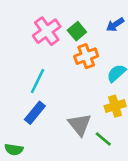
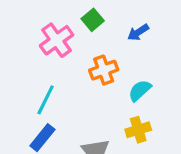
green square: (77, 31) -> (93, 20), moved

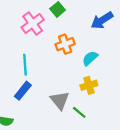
blue arrow: (138, 32) -> (102, 20), moved, size x1.5
cyan line: (46, 100) -> (25, 65), turned -30

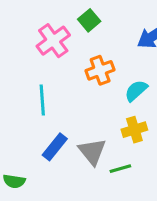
blue rectangle: (23, 91) -> (55, 147), moved
green line: (79, 112) -> (120, 169), turned -56

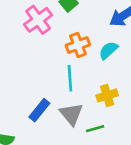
cyan semicircle: (136, 91) -> (108, 50), moved
cyan line: (42, 100) -> (70, 78), moved

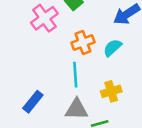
blue rectangle: (39, 110) -> (33, 102), moved
gray triangle: (71, 114) -> (77, 109), turned -50

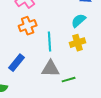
orange cross: (83, 43) -> (28, 26), moved
yellow cross: (111, 91) -> (78, 43), moved

